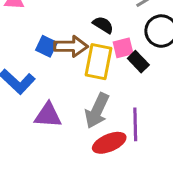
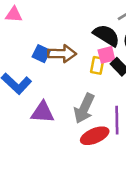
black semicircle: (103, 25) -> (106, 35), moved, size x1.5
yellow rectangle: (99, 62) -> (97, 65), moved, size x0.6

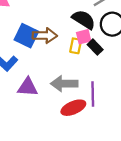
blue square: (41, 54) -> (26, 36), size x1.5
gray arrow: (84, 108) -> (64, 84), turned 65

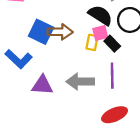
purple line: (93, 94) -> (112, 76), moved
red ellipse: (73, 108) -> (115, 115), moved

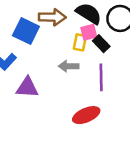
brown arrow: (60, 32) -> (52, 17), moved
gray arrow: (80, 82) -> (69, 66), moved, size x0.7
red ellipse: (115, 115) -> (86, 115), moved

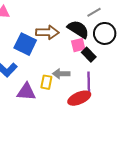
yellow rectangle: (80, 42) -> (46, 82), moved
red ellipse: (86, 115) -> (79, 98), moved

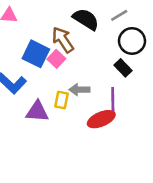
black semicircle: (78, 29) -> (86, 19), moved
brown arrow: (47, 32) -> (63, 40), turned -125
pink square: (78, 45) -> (56, 59), moved, turned -32
black rectangle: (89, 55) -> (123, 68), moved

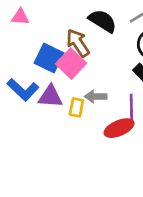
pink square: (56, 59) -> (71, 64), size x1.5
purple triangle: (37, 111) -> (50, 96), moved

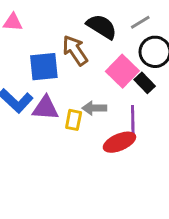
blue square: (49, 58) -> (44, 67), turned -32
pink square: (71, 64) -> (122, 71), moved

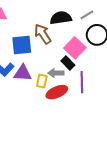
black semicircle: (102, 27) -> (61, 18), turned -40
black rectangle: (145, 83) -> (68, 63), moved
red ellipse: (119, 142) -> (57, 92), moved

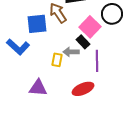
purple triangle: (23, 73) -> (38, 88), moved
red ellipse: (57, 92) -> (83, 89), moved

